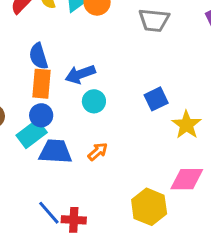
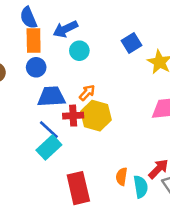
cyan rectangle: (32, 134) -> (49, 147), moved
yellow hexagon: (149, 207) -> (96, 116), moved
blue line: (49, 213) -> (49, 130), moved
red cross: (74, 220) -> (73, 116), moved

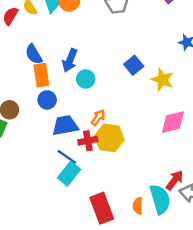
blue arrow: (65, 29) -> (70, 60), turned -35
orange semicircle: (122, 177) -> (138, 206), moved
cyan semicircle: (141, 187) -> (160, 199), size x1.4

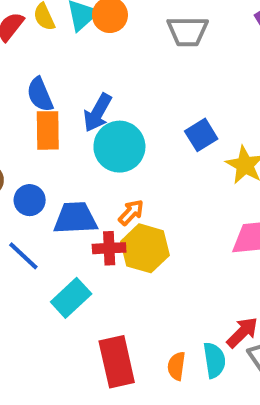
cyan circle: (86, 79) -> (119, 147), size x1.6
blue circle: (47, 100) -> (30, 200), moved
blue line: (67, 157) -> (23, 256), moved
cyan semicircle: (160, 199) -> (214, 360), size x0.7

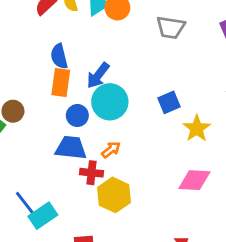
blue circle: (30, 200) -> (77, 116), moved
yellow hexagon: (145, 248) -> (114, 195), moved
blue line: (23, 256) -> (25, 203), moved
cyan rectangle: (71, 298) -> (43, 216), moved

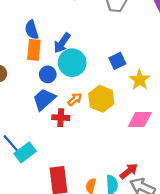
blue trapezoid: (71, 148) -> (44, 99), turned -45
yellow hexagon: (114, 195) -> (101, 99), moved

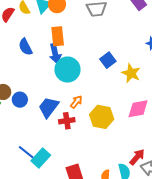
blue arrow: (62, 43) -> (55, 53), turned -36
orange rectangle: (34, 50) -> (58, 36), moved
blue circle: (48, 74) -> (20, 100), moved
yellow hexagon: (101, 99) -> (102, 117), moved

